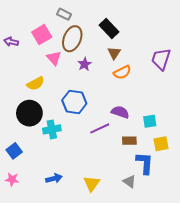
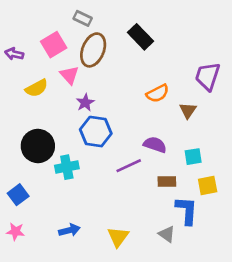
brown triangle: (114, 53) -> (188, 110), moved
purple star: (85, 64) -> (85, 103), moved
yellow semicircle: (36, 84) -> (37, 88), moved

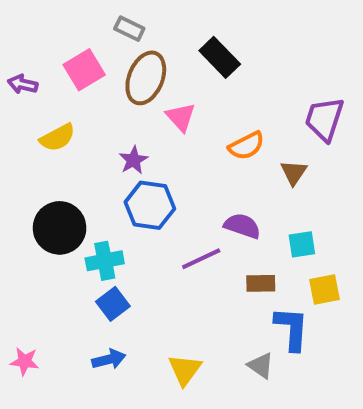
pink triangle: (69, 75) -> (181, 117), moved
blue square: (18, 195) -> (113, 304), moved

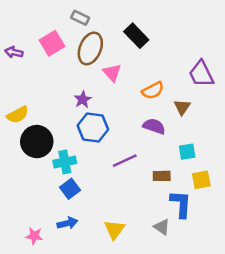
purple trapezoid: (324, 119) -> (201, 74), turned -44
yellow semicircle: (57, 138) -> (18, 115), moved
purple semicircle: (242, 226) -> (154, 126), moved
pink star: (25, 361) -> (34, 236), moved

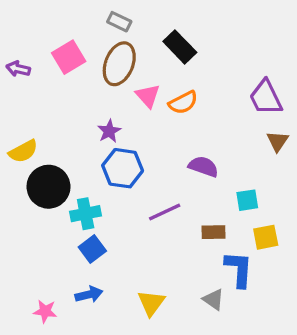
gray rectangle: (80, 18) -> (119, 22), moved
orange semicircle: (153, 91) -> (183, 103), moved
brown triangle: (182, 107) -> (278, 141), moved

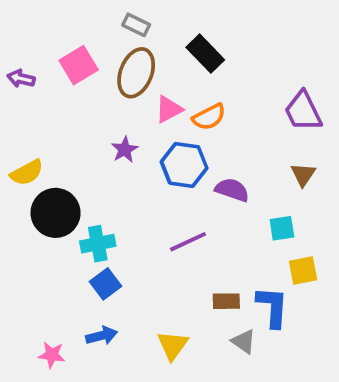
pink triangle: (148, 96) -> (169, 109), turned 44
brown triangle: (278, 141) -> (303, 174), moved
blue hexagon: (123, 168) -> (184, 165), moved
brown rectangle: (214, 232) -> (226, 301), moved

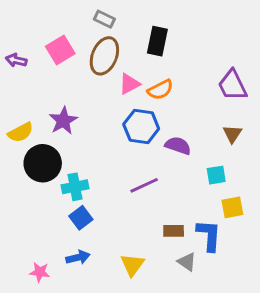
black rectangle: (205, 54) -> (157, 41), turned 56
purple star: (125, 150) -> (63, 121), moved, size x1.4

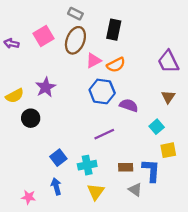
black circle: (43, 163) -> (31, 118), size x0.7
cyan square: (216, 175) -> (157, 127), turned -32
cyan cross: (75, 187) -> (87, 165), moved
blue arrow: (78, 257) -> (56, 186), turned -91

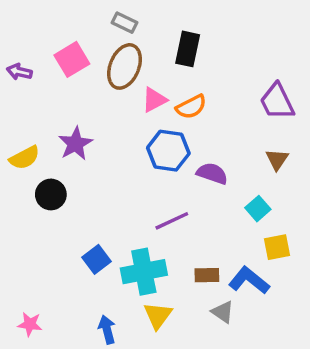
cyan cross: (87, 165) -> (144, 272), size x1.4
blue L-shape: (151, 170) -> (249, 280), turned -55
blue arrow: (56, 186) -> (107, 330), moved
pink star: (29, 197) -> (30, 324), moved

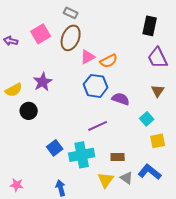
black rectangle: (188, 49) -> (150, 26), moved
blue L-shape: (249, 280) -> (150, 172), moved
yellow triangle: (158, 315) -> (106, 180), moved

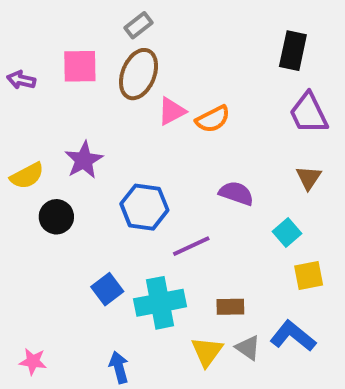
gray rectangle: (71, 13) -> (139, 25), turned -64
pink square: (41, 34) -> (80, 66), turned 30
blue hexagon: (96, 86) -> (144, 207), moved

